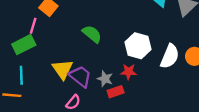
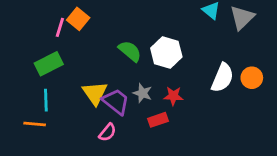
pink line: (33, 26) -> (60, 27), moved
white hexagon: (138, 46) -> (166, 53), moved
gray star: (105, 79) -> (143, 93), moved

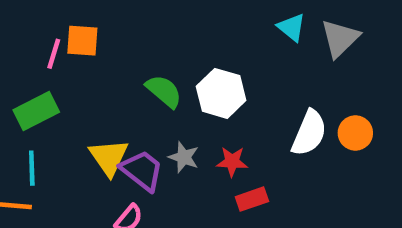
orange square: (78, 19) -> (82, 41), turned -35
red rectangle: (158, 120) -> (252, 199), moved

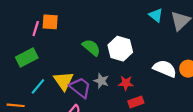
white semicircle: (309, 133) -> (165, 69), turned -90
cyan line: (32, 168) -> (38, 86), moved, turned 42

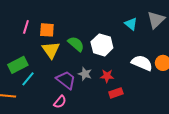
cyan triangle: (156, 15) -> (131, 24), moved
orange square: (50, 22) -> (47, 30), moved
green rectangle: (27, 57) -> (18, 65), moved
yellow triangle: (63, 81) -> (51, 50), moved

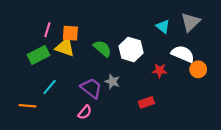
yellow triangle: (51, 50) -> (65, 47), moved, turned -36
white semicircle: (142, 63) -> (183, 54), moved
green rectangle: (18, 65) -> (39, 55), moved
red star: (107, 76) -> (160, 70), moved

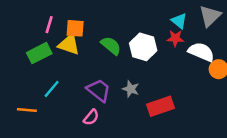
red star: (160, 70) -> (175, 38), moved
gray star: (112, 81) -> (131, 89), moved
red rectangle: (146, 102) -> (160, 106), size x1.5

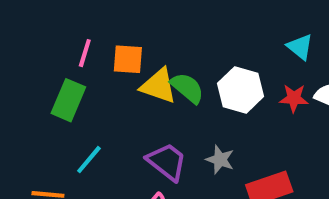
red star: (175, 38) -> (294, 98), moved
yellow triangle: (69, 44) -> (159, 86), moved
green rectangle: (39, 53) -> (68, 100), turned -40

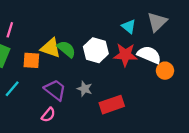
orange square: (128, 59) -> (31, 60), moved
red star: (294, 98) -> (125, 55), size x1.5

